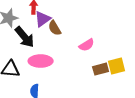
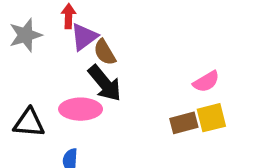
black arrow: (25, 37) -> (105, 83), moved
pink semicircle: (87, 45) -> (206, 82), moved

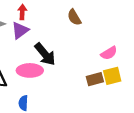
purple triangle: (84, 37) -> (20, 30), moved
brown semicircle: (105, 52) -> (74, 17), moved

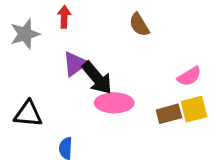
purple triangle: (20, 30) -> (75, 64), moved
pink ellipse: (30, 70) -> (114, 103), moved

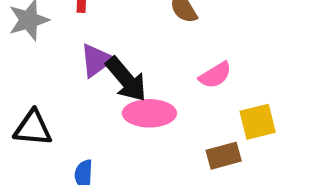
pink semicircle: (189, 76) -> (215, 75), moved
brown rectangle: (169, 114) -> (224, 156), moved

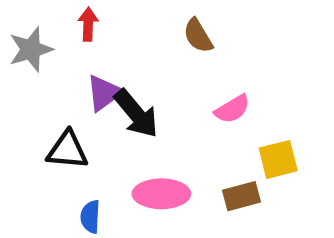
pink ellipse: (149, 113) -> (161, 194), moved
black triangle: (33, 128) -> (67, 150), moved

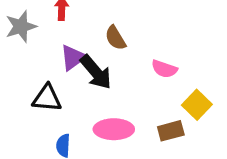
brown semicircle: (198, 36) -> (115, 38), moved
pink semicircle: (232, 109) -> (164, 69), turned 50
yellow square: (278, 159) -> (197, 105), turned -32

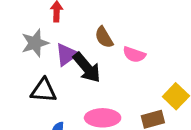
gray star: (21, 26) -> (35, 43), moved
pink semicircle: (164, 69) -> (134, 55), moved

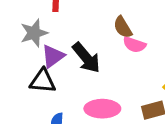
brown semicircle: (104, 37) -> (123, 27), moved
purple triangle: (67, 55) -> (53, 56), moved

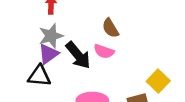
gray star: (34, 33) -> (51, 36), moved
pink semicircle: (134, 45) -> (104, 51), moved

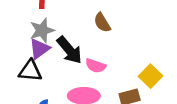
pink semicircle: (104, 51) -> (96, 66), moved

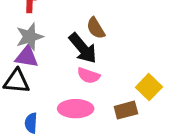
purple triangle: (39, 49) -> (27, 57), turned 45
black arrow: (69, 50) -> (83, 48), moved

